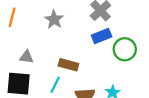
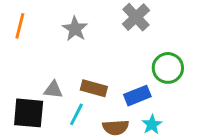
blue rectangle: (102, 36) -> (137, 96), moved
gray triangle: (26, 57) -> (53, 90), moved

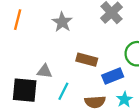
brown rectangle: (94, 88) -> (87, 60), moved

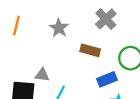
brown rectangle: (87, 60) -> (90, 50), moved

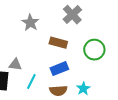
blue rectangle: (107, 79) -> (59, 69), moved

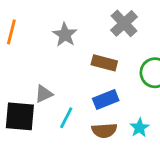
gray triangle: (15, 65) -> (44, 94), turned -32

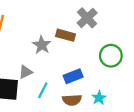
gray star: (65, 35) -> (42, 45), moved
brown rectangle: (104, 63) -> (65, 35), moved

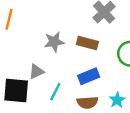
brown rectangle: (65, 35) -> (87, 43), moved
gray star: (42, 45) -> (54, 42), turned 30

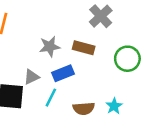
blue rectangle: (89, 76) -> (63, 73), moved

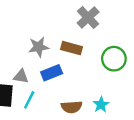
gray triangle: (31, 77) -> (21, 76), turned 35
cyan line: (51, 98) -> (29, 100), moved

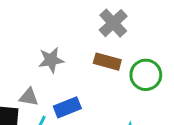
brown rectangle: (72, 48) -> (107, 62), moved
blue rectangle: (52, 73) -> (67, 107), moved

